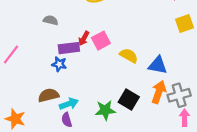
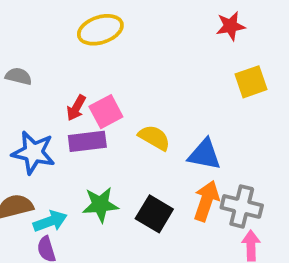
purple rectangle: (69, 48) -> (87, 141), moved
blue star: (59, 64) -> (33, 153), size x1.6
gray cross: (179, 95) -> (242, 206), turned 30
green star: (105, 110) -> (100, 205), moved

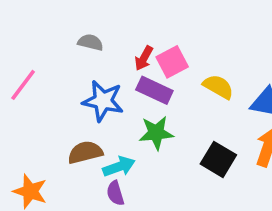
gray semicircle: (19, 76) -> (91, 42), moved
purple rectangle: (87, 141) -> (154, 90), turned 32
green star: (100, 205) -> (156, 133), moved

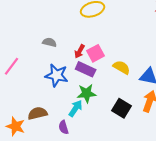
brown semicircle: (85, 152) -> (38, 113), moved
cyan arrow: (119, 167) -> (76, 108), moved, turned -36

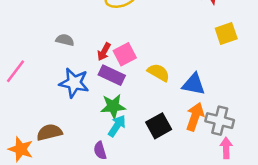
cyan arrow: (76, 108) -> (117, 126), moved
black square: (122, 108) -> (159, 126), turned 30
purple semicircle: (64, 127) -> (100, 151), moved

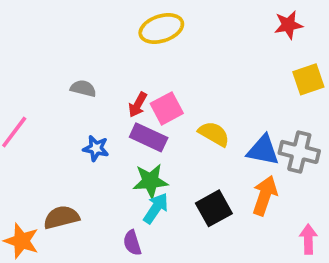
blue star: (74, 83) -> (96, 148), size x0.6
gray cross: (220, 121) -> (299, 152), moved

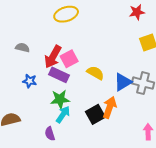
red arrow: (138, 105) -> (53, 57), size x1.6
blue triangle: (263, 150) -> (123, 82), turned -42
orange arrow: (265, 196) -> (110, 107), moved

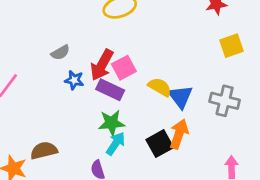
gray semicircle: (22, 48) -> (60, 53), turned 136
blue star: (30, 81) -> (74, 80), moved
blue triangle: (123, 82) -> (180, 97), moved, turned -36

